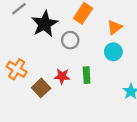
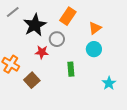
red star: (62, 76) -> (42, 52), moved

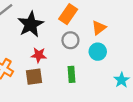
gray circle: (57, 39) -> (70, 40), moved
brown square: (32, 80) -> (34, 77), moved, turned 35
cyan star: (109, 83) -> (122, 80), moved

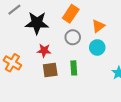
black star: (31, 24) -> (37, 23), turned 30
brown square: (34, 77) -> (50, 70), moved

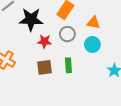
orange triangle: (98, 26) -> (93, 23), turned 48
red star: (44, 51) -> (44, 41), moved

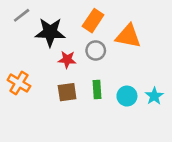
orange triangle: (93, 23) -> (128, 36), size x1.5
cyan circle: (92, 44) -> (127, 96), moved

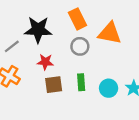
gray line: (22, 15) -> (12, 46), moved
orange rectangle: (93, 21) -> (77, 19), turned -60
red star: (67, 60) -> (45, 62), moved

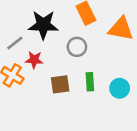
gray circle: (80, 46) -> (77, 47), moved
red star: (45, 62) -> (34, 60), moved

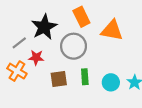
black star: (43, 25) -> (44, 27), turned -30
gray circle: (77, 47) -> (74, 46), size x1.5

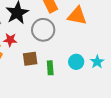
green rectangle: (85, 77) -> (50, 68), moved

